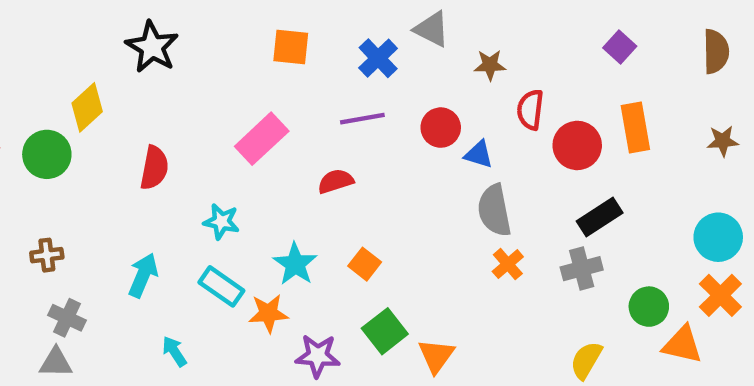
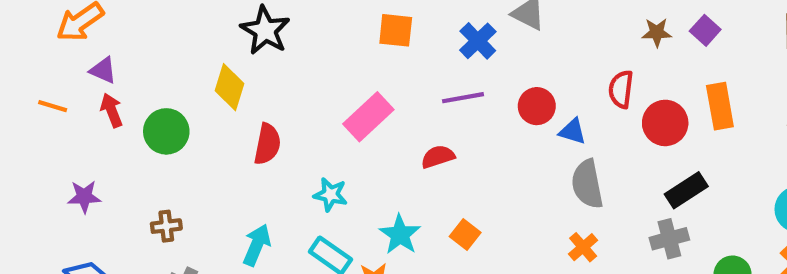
brown star: (490, 65) -> (657, 32), moved
yellow diamond: (87, 107) -> (229, 87), moved, turned -30
orange cross: (508, 264) -> (583, 247), moved

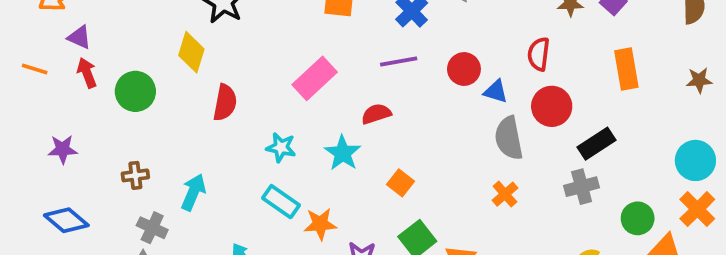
red circle: (665, 123) -> (552, 106), moved
cyan star: (400, 235) -> (343, 153), moved
cyan arrow: (257, 245) -> (193, 192), moved

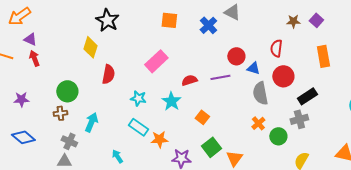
purple line: (399, 62) -> (220, 77), moved
green circle: (135, 91) -> (67, 91), moved
green circle: (638, 218) -> (278, 136), moved

